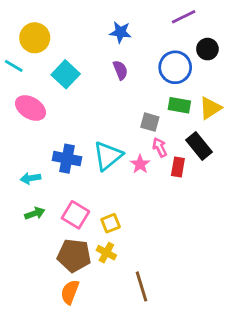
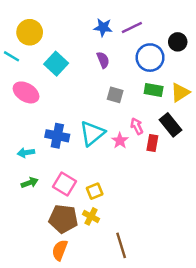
purple line: (184, 17) -> (132, 27), moved
gray square: (150, 122) -> (115, 95), moved

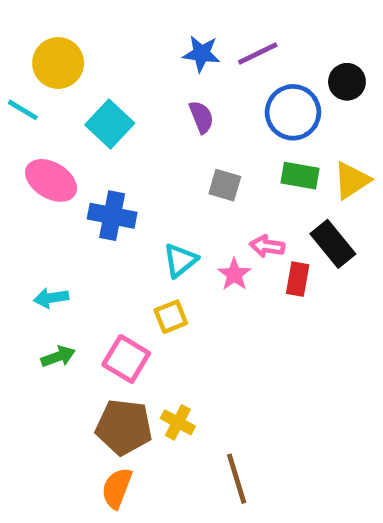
pink arrow: (137, 126) -> (267, 246), turned -56
cyan triangle: (92, 133) -> (180, 260), size x0.7
blue cross: (57, 136) -> (112, 216), moved
yellow square: (95, 191) -> (171, 317), moved

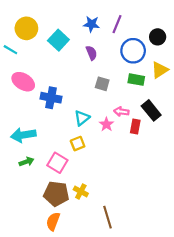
purple line: (258, 54) -> (117, 24), turned -42
cyan square: (110, 124) -> (58, 40), moved
yellow triangle: (352, 180) -> (160, 70), moved
cyan arrow: (51, 298) -> (23, 135), size x1.6

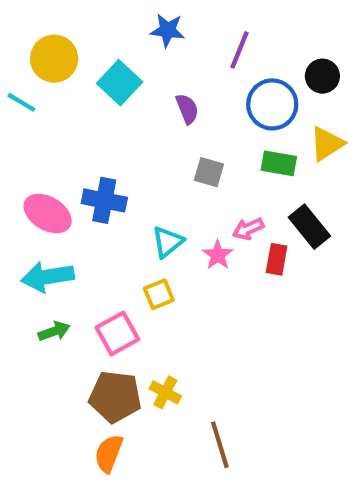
blue star: (91, 24) -> (168, 30), moved
pink ellipse: (23, 82) -> (48, 214), moved
pink arrow: (121, 112) -> (248, 229), turned -32
pink square: (57, 163) -> (117, 333), turned 30

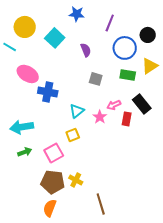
pink ellipse: (48, 214) -> (28, 74), moved

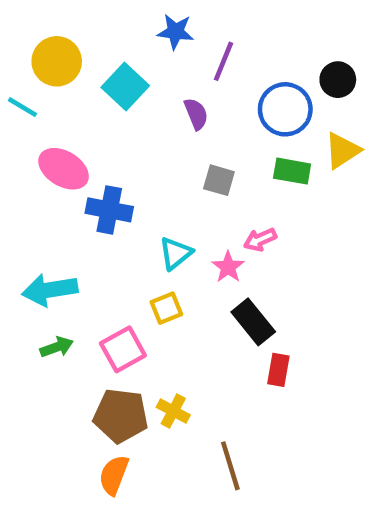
purple line: (110, 23) -> (224, 61), moved
black rectangle: (142, 104) -> (253, 322), moved
red rectangle: (127, 119) -> (278, 370), moved

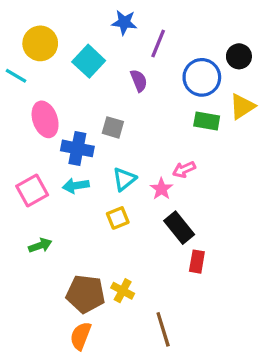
pink ellipse: (64, 169) -> (45, 119), turned 40
gray square: (219, 180) -> (113, 127), moved
cyan arrow: (50, 290) -> (76, 186), moved, size x0.7
pink square: (123, 349) -> (32, 190), moved

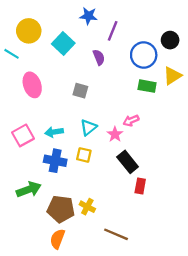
blue cross: (77, 148) -> (55, 161), moved
yellow square: (118, 218) -> (84, 155), turned 35
green arrow: (40, 245) -> (29, 189), moved, size x1.5
brown line: (163, 329) -> (116, 234), turned -50

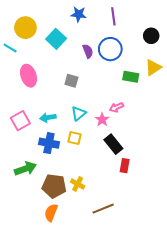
purple line: (113, 31) -> (113, 16), moved, turned -30
blue circle: (144, 55) -> (110, 49), moved
brown line: (116, 234) -> (103, 209), turned -45

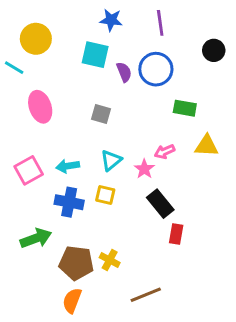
cyan square: (56, 39) -> (95, 55), moved, turned -30
yellow triangle: (153, 67) -> (207, 146), moved, turned 36

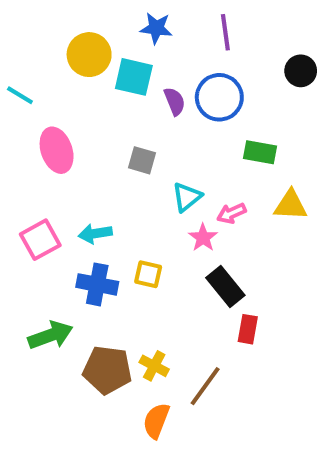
yellow circle: (36, 39) -> (89, 55), moved
cyan triangle: (111, 160) -> (187, 197), moved
brown line: (146, 295) -> (205, 386), moved, turned -32
orange semicircle: (72, 301) -> (156, 421), moved

